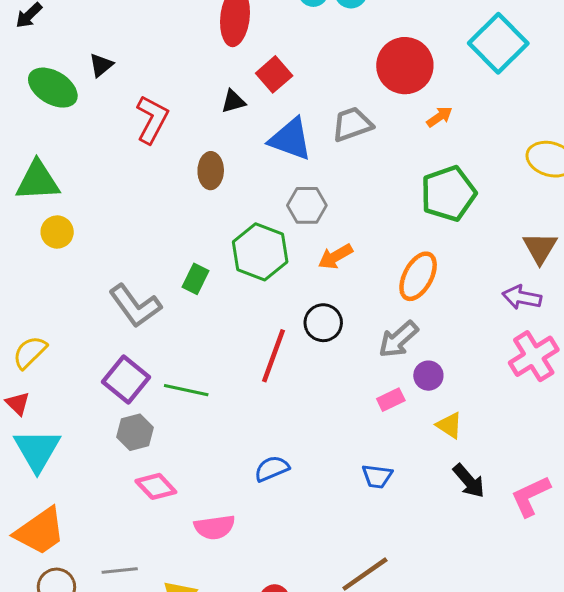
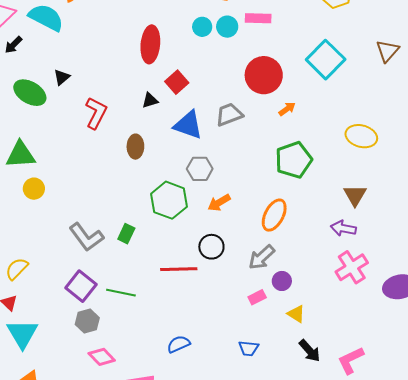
green rectangle: (195, 279) -> (126, 234), moved
red line: (274, 356) -> (179, 269), turned 69

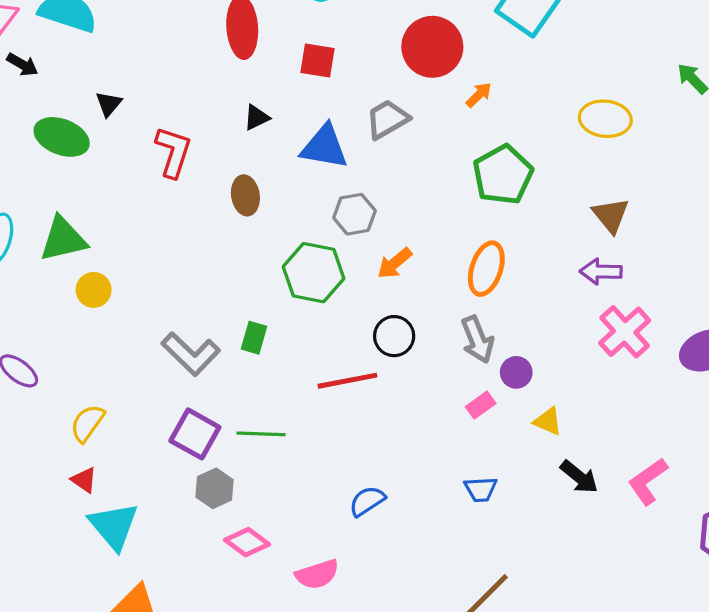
black arrow: (13, 45) -> (22, 65), turned -96
red square: (177, 82) -> (317, 60), moved, turned -30
gray arrow: (262, 257) -> (477, 340), turned -60

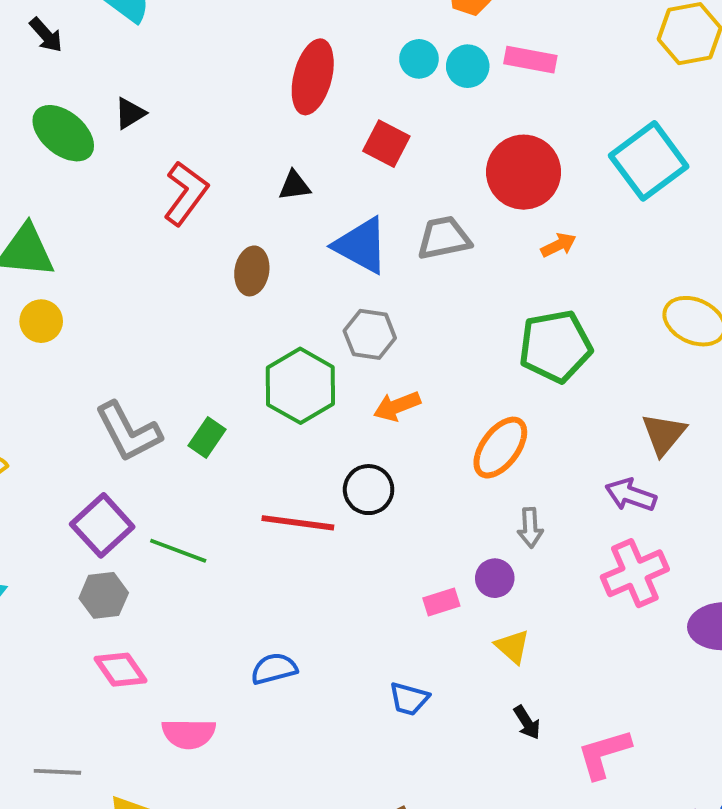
gray arrow: (477, 340) -> (530, 528), moved, size x0.7
black arrow: (579, 477) -> (527, 722), size x0.7

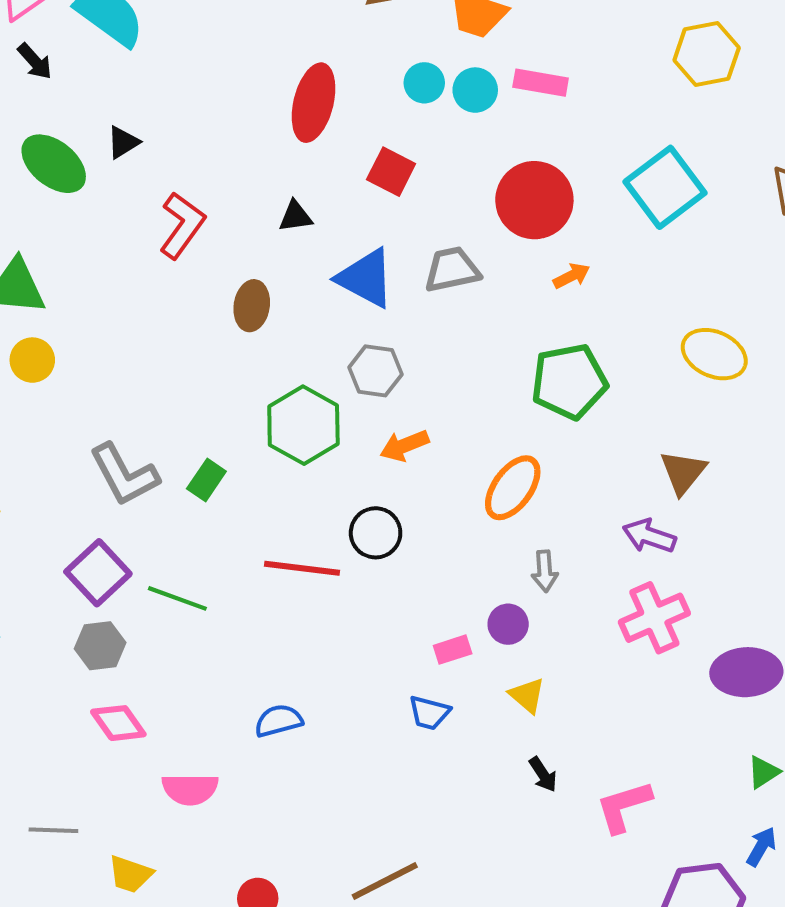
blue trapezoid: (409, 699) -> (429, 713), moved

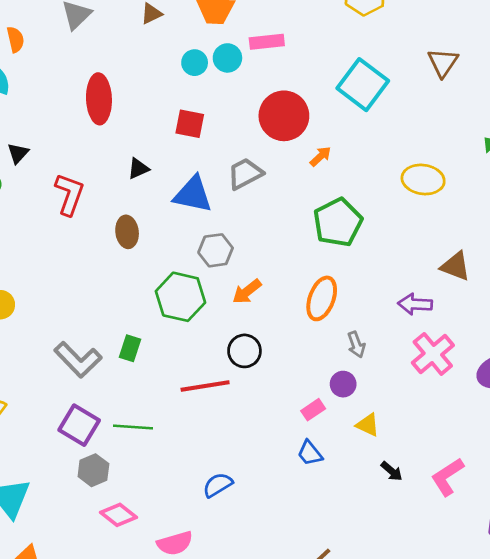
red ellipse: (314, 103) -> (99, 99), moved
brown triangle: (683, 472) -> (455, 266), moved, turned -32
blue trapezoid: (429, 713) -> (310, 453), turned 52

